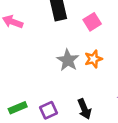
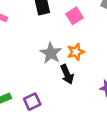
black arrow: (84, 109) -> (67, 74), moved

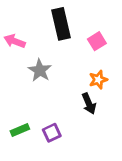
gray star: (51, 53) -> (40, 70), moved

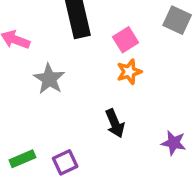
orange star: (98, 80) -> (129, 72), moved

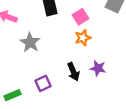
purple star: (174, 143) -> (98, 68), moved
purple square: (65, 162) -> (43, 83), moved

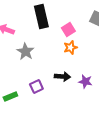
purple star: (98, 68) -> (85, 82), moved
black arrow: (73, 72) -> (62, 76), turned -63

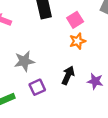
gray star: (25, 52) -> (24, 61), moved, turned 30
black arrow: (62, 76) -> (68, 75), turned -70

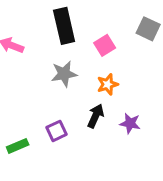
orange star: (77, 41) -> (108, 84), moved
gray star: (24, 61) -> (64, 74), moved

